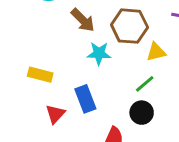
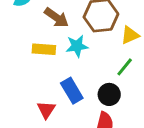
yellow rectangle: (40, 75) -> (44, 49), moved
black circle: (142, 113) -> (109, 94), moved

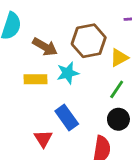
black circle: (109, 94) -> (118, 119), moved

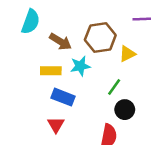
green line: (117, 89) -> (114, 87), moved
blue rectangle: (67, 118) -> (63, 97), moved, turned -35

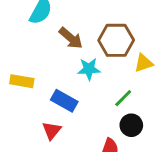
yellow rectangle: (51, 71) -> (22, 81), moved

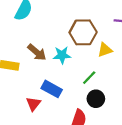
brown arrow: (71, 38) -> (37, 52), moved
blue rectangle: (64, 101) -> (52, 89), moved

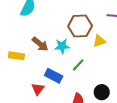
green line: (89, 78) -> (78, 65), moved
black circle: (96, 99) -> (102, 92), moved

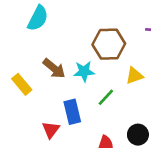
yellow triangle: (99, 41) -> (134, 76), moved
yellow rectangle: (16, 56) -> (22, 84), turned 42
blue rectangle: (54, 76) -> (72, 112), turned 48

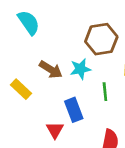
cyan semicircle: (38, 18) -> (29, 22), turned -55
green line: (106, 97) -> (105, 92), turned -42

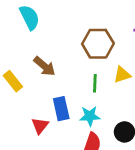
cyan star: (80, 69) -> (90, 116), moved
green line: (105, 92) -> (95, 83), moved

